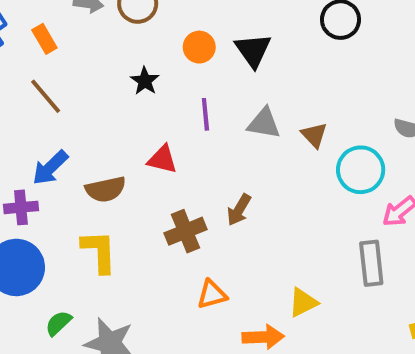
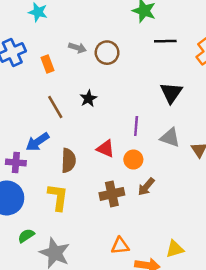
orange circle: (199, 47) -> (133, 160), moved
black star: (145, 81) -> (88, 99), moved
brown line: (46, 96) -> (55, 107), moved
brown semicircle: (106, 189) -> (68, 161), turned -85
orange triangle: (212, 294) -> (120, 246), moved

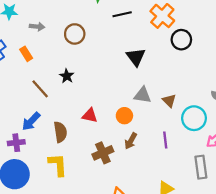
gray arrow: (77, 48) -> (37, 27), moved
purple line: (136, 126) -> (165, 140), moved
orange circle: (133, 160) -> (124, 116), moved

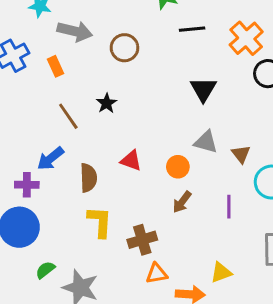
gray arrow: (37, 27) -> (75, 31), size x1.6
brown cross: (103, 153) -> (142, 240), moved
yellow L-shape: (58, 165) -> (100, 222), moved

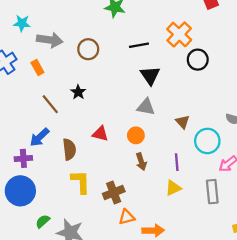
black line: (192, 29) -> (139, 45), moved
gray triangle: (206, 142) -> (146, 107), moved
brown arrow: (182, 202) -> (141, 162), turned -49
yellow triangle: (221, 273) -> (173, 188), moved

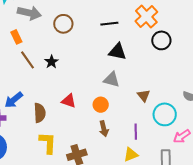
black triangle: (150, 75) -> (117, 52), turned -48
brown line: (50, 104) -> (27, 60), moved

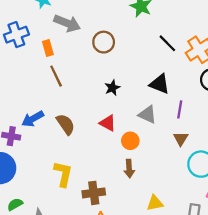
black line: (109, 24) -> (167, 43), moved, turned 42
black star: (51, 62) -> (112, 88), moved
red triangle: (69, 101) -> (108, 123), moved
brown semicircle: (40, 113) -> (66, 124), moved, turned -42
purple line: (136, 132) -> (180, 109), moved

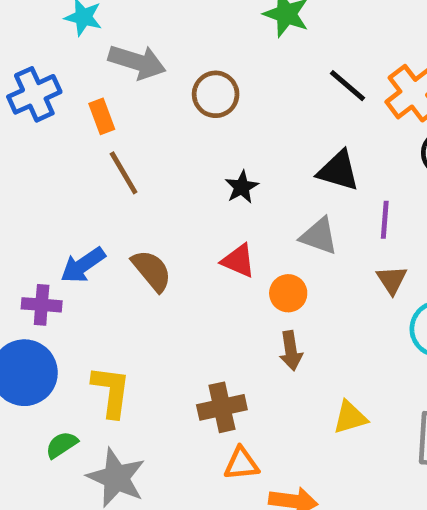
yellow L-shape: (63, 174) -> (111, 391), moved

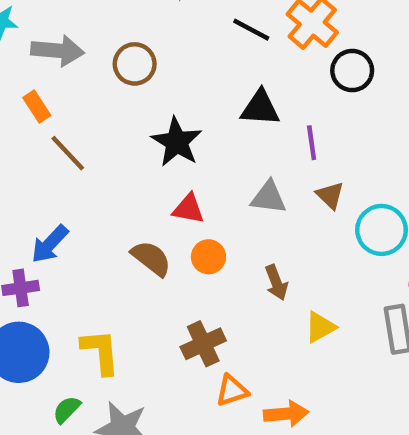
black star: (242, 187) -> (177, 142), size x1.6
gray triangle: (319, 236) -> (269, 197), moved
brown semicircle: (152, 271) -> (151, 258), moved
orange circle: (288, 293) -> (208, 257), moved
brown arrow: (291, 351) -> (276, 283), moved

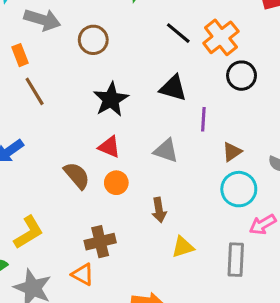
brown triangle: (330, 195) -> (232, 152), moved, turned 30
yellow L-shape: (100, 352) -> (29, 232), turned 52
orange triangle: (232, 390) -> (83, 274), moved, turned 35

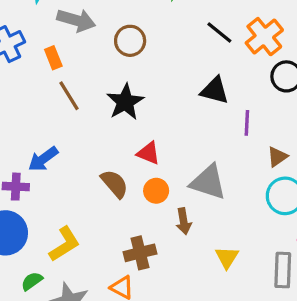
black star: (111, 99) -> (125, 102), moved
gray triangle: (166, 151) -> (208, 182), moved, size x1.4
brown arrow: (159, 210) -> (184, 221), moved
yellow triangle: (183, 247) -> (227, 257), turned -40

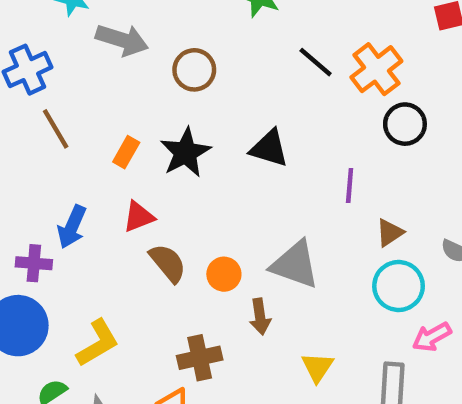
orange rectangle: (53, 58) -> (126, 152), moved, turned 50
black triangle: (215, 90) -> (269, 148), moved
brown line: (69, 96) -> (56, 129), moved
red triangle: (148, 153) -> (139, 217), moved, turned -45
blue arrow: (43, 159) -> (72, 227), turned -32

